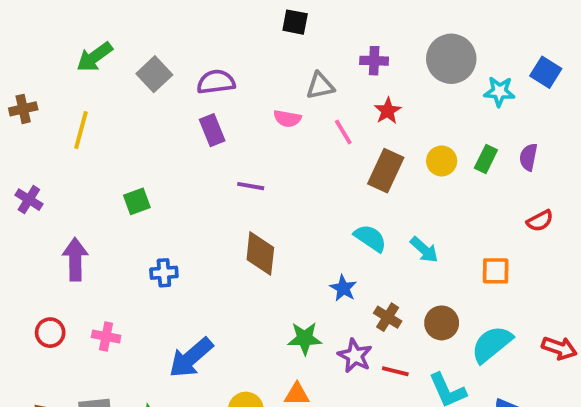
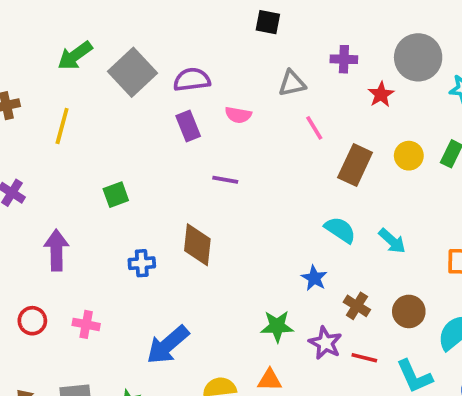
gray square: (154, 74) -> (132, 72), size x1.4
red star: (388, 111) -> (381, 94), moved
pink semicircle: (287, 119) -> (238, 115), moved
brown diamond: (260, 254) -> (197, 245), moved

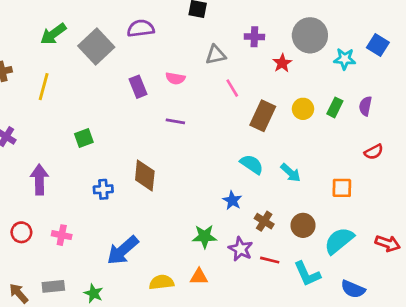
purple semicircle: (192, 80) -> (141, 28), moved
purple line: (225, 180) -> (175, 121), moved

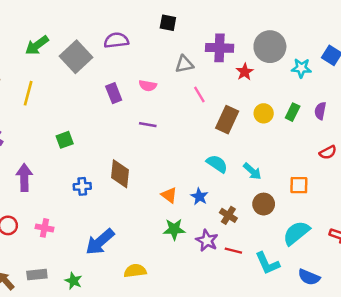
purple cross: (254, 37) -> (220, 48), size x1.5
brown circle: (303, 225) -> (264, 204), moved
orange triangle: (199, 277) -> (169, 195), moved, turned 36

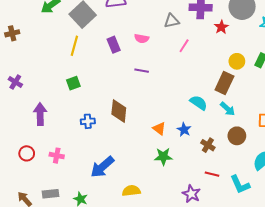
yellow line: (28, 93) -> (74, 46), moved
pink line: (199, 94) -> (184, 46), turned 64
brown rectangle: (227, 120) -> (224, 83), moved
purple star: (207, 241) -> (191, 194), moved

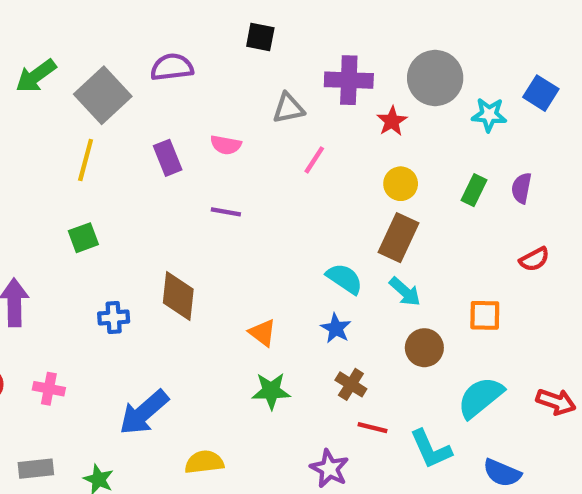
yellow circle: (237, 61) -> (401, 184), moved
blue star: (184, 130) -> (336, 328), moved
brown cross: (208, 145) -> (351, 384), moved

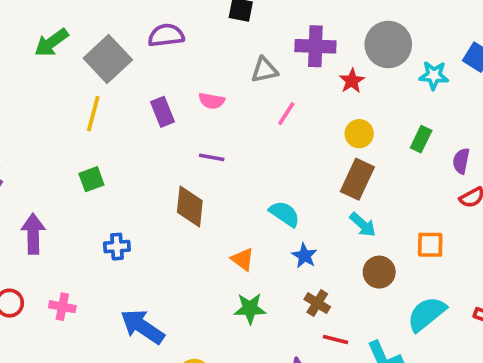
purple semicircle: (521, 188) -> (461, 161), moved
cyan semicircle: (344, 279) -> (284, 214), moved
brown diamond: (178, 296) -> (190, 207), moved
blue arrow: (144, 412) -> (142, 327), turned 75

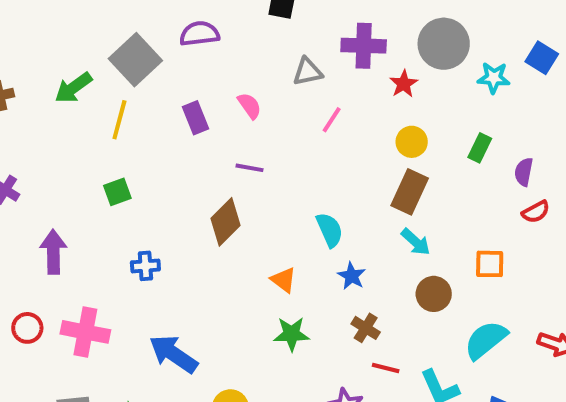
green arrow: (51, 43) -> (73, 88), moved
pink semicircle: (212, 101) -> (250, 106), turned -135
brown diamond: (190, 207) -> (225, 222), turned 39
cyan semicircle: (284, 214) -> (330, 230), turned 32
pink cross: (62, 307) -> (85, 332), size x1.6

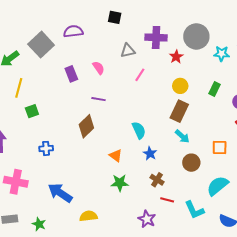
yellow line: (119, 120) -> (19, 88), moved

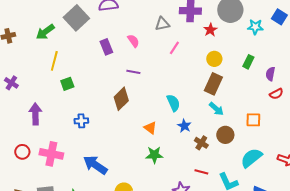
brown cross: (157, 180) -> (201, 143), moved

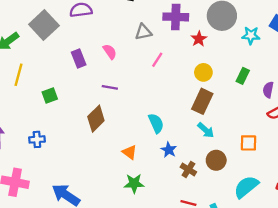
green square: (67, 84) -> (50, 96), moved
blue cross: (81, 121) -> (37, 139), moved

